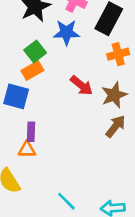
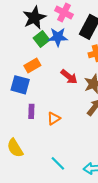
green square: (35, 51) -> (42, 39), moved
orange triangle: (27, 149) -> (54, 118), moved, turned -32

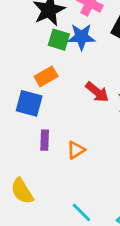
green square: (42, 39) -> (59, 40), turned -35

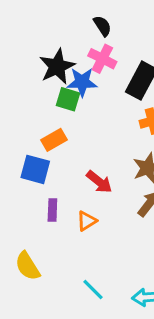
blue star: (81, 37) -> (82, 82), moved
red arrow: (97, 92) -> (99, 182), moved

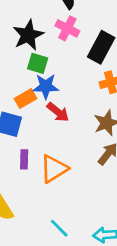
blue star: (82, 82) -> (46, 86), moved
red arrow: (99, 182) -> (58, 112), moved
orange triangle: (87, 221) -> (54, 169), size x1.6

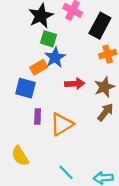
blue star: (46, 86) -> (55, 57), turned -30
red arrow: (58, 112) -> (75, 84), moved, turned -42

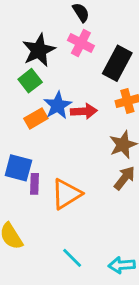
green square: (48, 39) -> (30, 81), moved, turned 35
red arrow: (75, 84) -> (84, 111), moved
blue square: (25, 88) -> (18, 168), moved

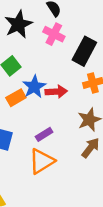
black star: (39, 50) -> (18, 24), moved
purple rectangle: (34, 184) -> (44, 134), moved, turned 56

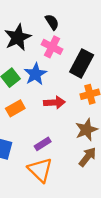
blue star: (34, 87) -> (35, 74), moved
orange triangle: (42, 161) -> (40, 170), turned -44

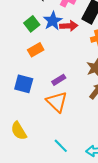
red arrow: (54, 102) -> (69, 26), moved

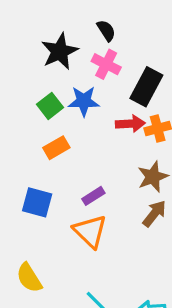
blue star: (53, 21) -> (84, 101), turned 30
red arrow: (69, 26) -> (130, 124), moved

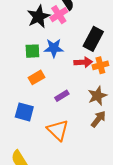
pink cross: (106, 64) -> (59, 15), moved, turned 30
green square: (50, 106) -> (32, 51), turned 35
purple rectangle: (93, 196) -> (62, 96), moved

